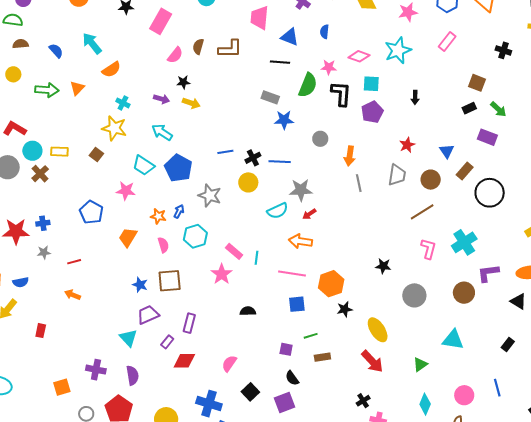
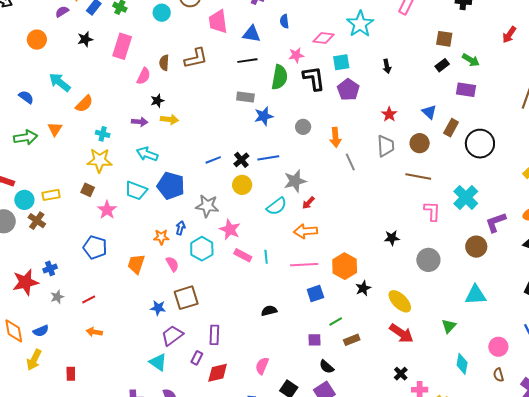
pink star: (126, 191) -> (107, 210), moved, turned -30
brown line: (422, 212) -> (418, 177), turned 55
pink star: (222, 274) -> (230, 230), moved

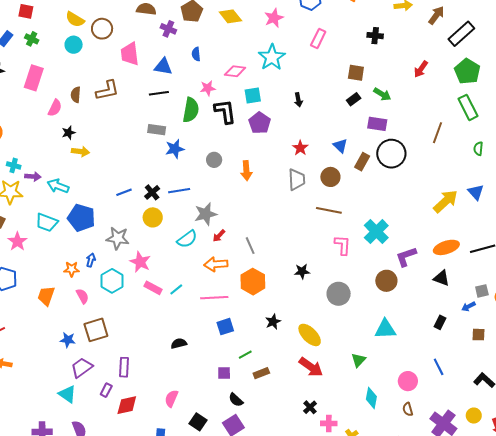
purple arrow: (140, 122) -> (33, 177), moved
black circle: (480, 144) -> (391, 154), moved
gray line: (350, 162) -> (250, 246), moved
cyan line: (266, 257) -> (176, 289), turned 56
orange hexagon: (345, 266) -> (253, 282), moved

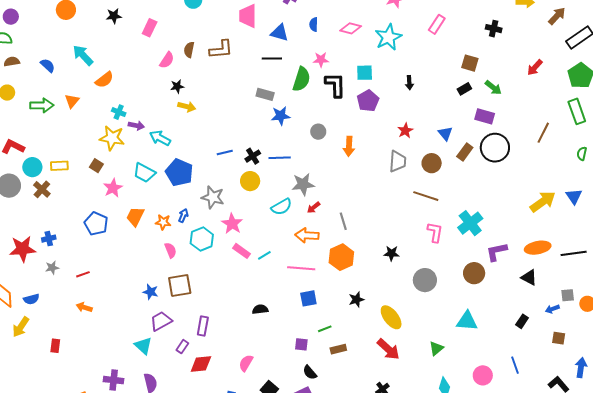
pink diamond: (235, 71) -> (351, 28), moved
pink rectangle: (34, 78) -> (150, 28), size x0.7
orange trapezoid: (46, 296) -> (135, 216), moved

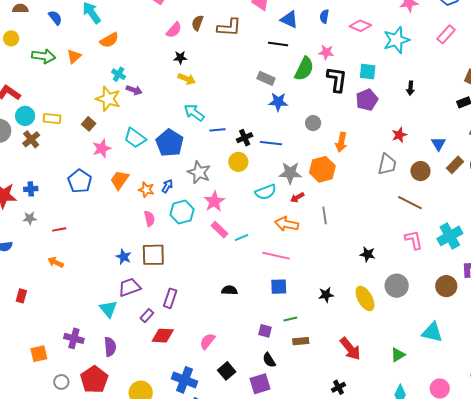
cyan arrow: (160, 138) -> (194, 113), moved
pink L-shape: (435, 232) -> (414, 240), turned -30
orange hexagon: (341, 257) -> (322, 169), moved
yellow ellipse: (391, 317) -> (365, 298), moved

